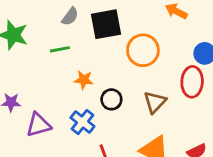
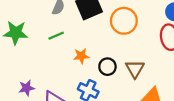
brown triangle: (155, 102) -> (135, 69), moved

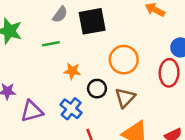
orange circle: (124, 21) -> (124, 60), moved

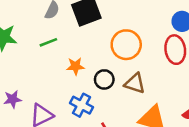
brown triangle: (125, 98) -> (135, 83), turned -45

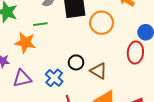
orange circle: (126, 45) -> (102, 23), moved
orange star: (75, 66) -> (25, 43), moved, size x1.5

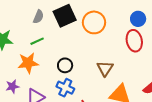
black circle: (76, 62) -> (65, 65), moved
brown triangle: (99, 71) -> (105, 68), turned 48

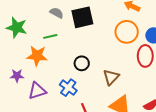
gray semicircle: (38, 17) -> (57, 13), turned -96
orange circle: (94, 22) -> (127, 32), moved
black circle: (65, 65) -> (82, 63), moved

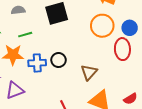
gray semicircle: (57, 13) -> (18, 10), moved, turned -32
blue cross: (68, 88) -> (37, 63), moved, turned -36

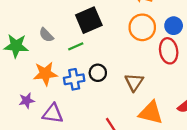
gray semicircle: (18, 10) -> (46, 35), moved, turned -120
green line: (25, 35) -> (76, 46), moved
purple triangle: (15, 90) -> (53, 114), turned 36

